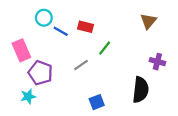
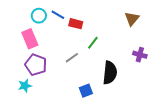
blue line: (61, 31) -> (58, 15), moved
pink rectangle: (21, 50) -> (30, 39), moved
black semicircle: (141, 90) -> (110, 73), moved

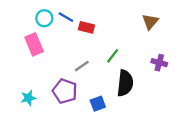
green line: (93, 43) -> (113, 56), moved
purple pentagon: (36, 65) -> (65, 91), moved

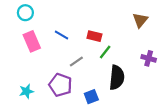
blue line: (66, 17) -> (62, 35), moved
cyan circle: (44, 18) -> (25, 13), moved
red rectangle: (86, 27) -> (94, 36), moved

